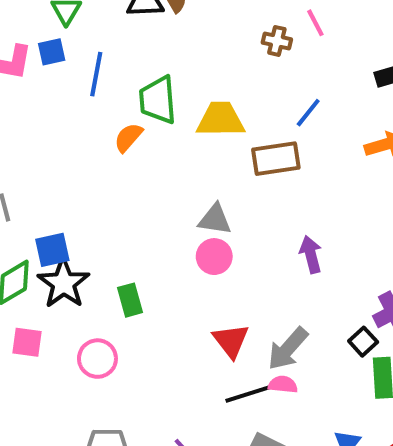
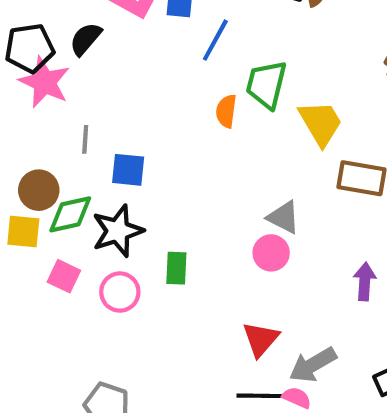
yellow trapezoid: (221, 119) -> (321, 123), turned 42
orange semicircle: (128, 137) -> (226, 111), turned -52
blue square: (52, 250) -> (128, 170), moved
pink circle: (97, 359) -> (120, 292), moved

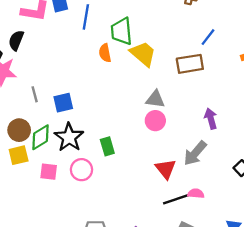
yellow trapezoid: (321, 123) -> (143, 54), moved
gray arrow: (313, 365) -> (195, 153), moved

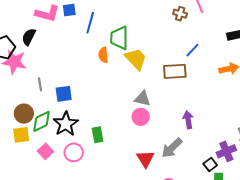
pink square: (49, 172) -> (45, 151), turned 35

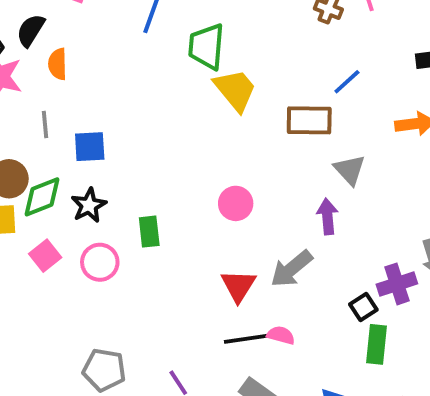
orange semicircle: (103, 55) -> (58, 64), moved
gray triangle: (142, 99) -> (350, 170), moved, turned 30
black star: (66, 124) -> (89, 205), size x0.7

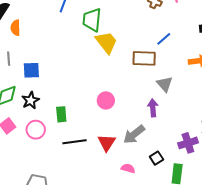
black square: (363, 307) -> (156, 158), moved
black line: (247, 339) -> (75, 142), moved

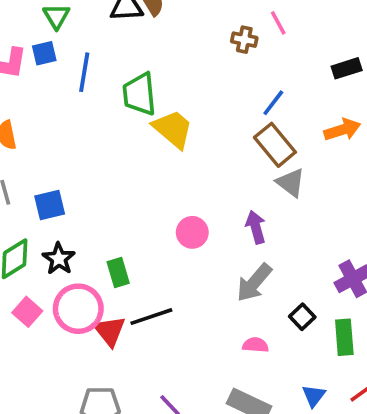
brown rectangle: (144, 58) -> (275, 145), moved, turned 60
purple arrow: (153, 108) -> (256, 227), moved
pink circle: (36, 130) -> (78, 309), size x1.4
red triangle: (107, 143) -> (110, 331), moved

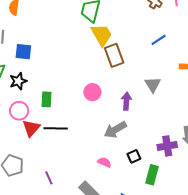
brown rectangle: (275, 145) -> (114, 55), moved
pink circle: (78, 309) -> (19, 111), size x0.7

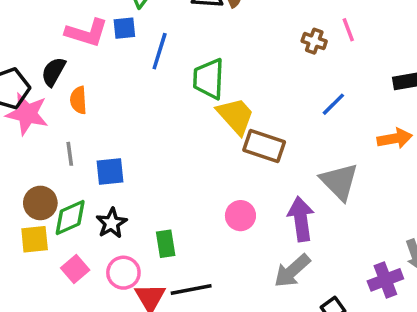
brown rectangle: (114, 55) -> (264, 146), turned -40
gray triangle: (153, 85) -> (339, 182), size x1.4
purple arrow: (126, 101) -> (301, 219), size x1.4

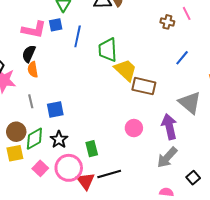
black semicircle: (53, 72) -> (29, 54), moved
pink circle: (123, 273) -> (69, 168), size x1.4

